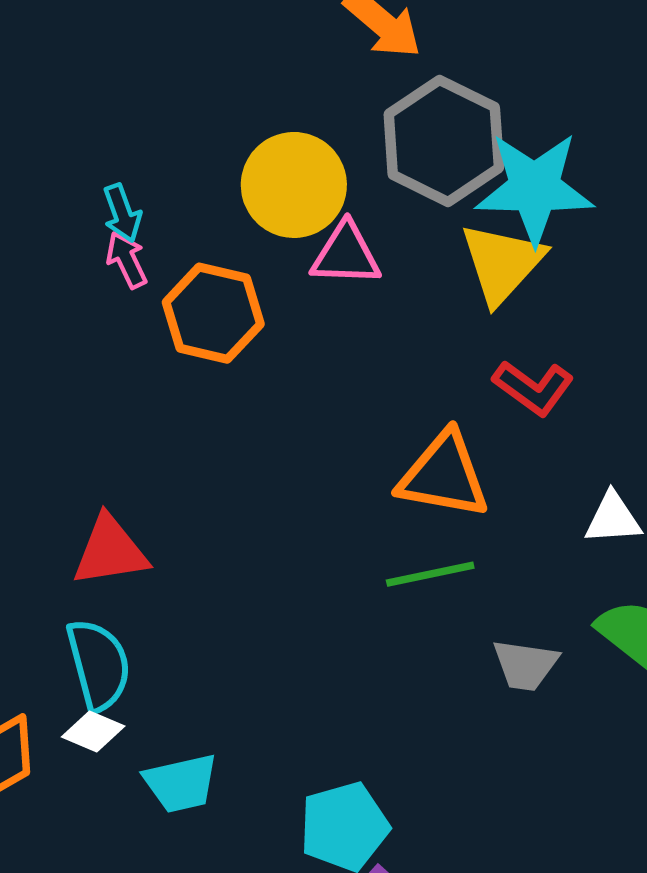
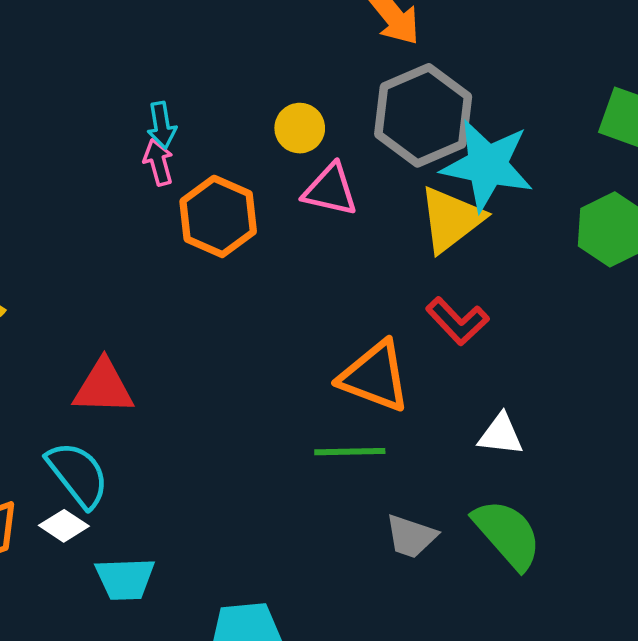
yellow circle: (294, 185) -> (300, 128), size x0.6
cyan semicircle: (99, 665) -> (78, 474), turned -34

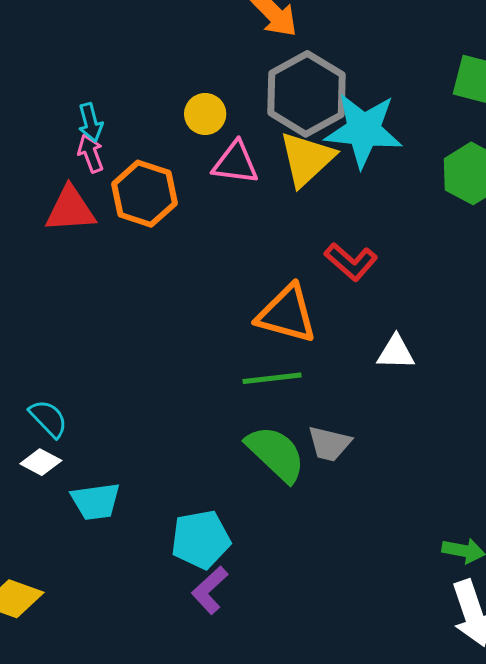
yellow triangle: (451, 219) -> (307, 159), moved
red triangle: (103, 387) -> (70, 209), moved
cyan semicircle: (78, 474) -> (48, 418), size x0.7
green semicircle: (507, 534) -> (276, 454), moved

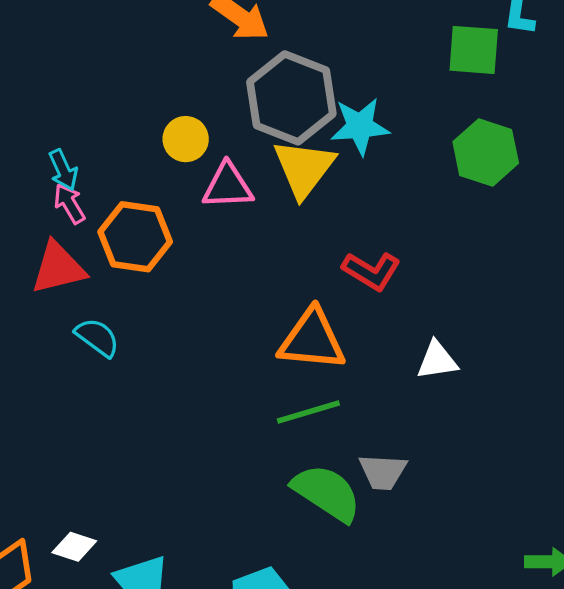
cyan star: (363, 130) -> (360, 126), size x0.7
cyan semicircle: (48, 418) -> (97, 337), moved

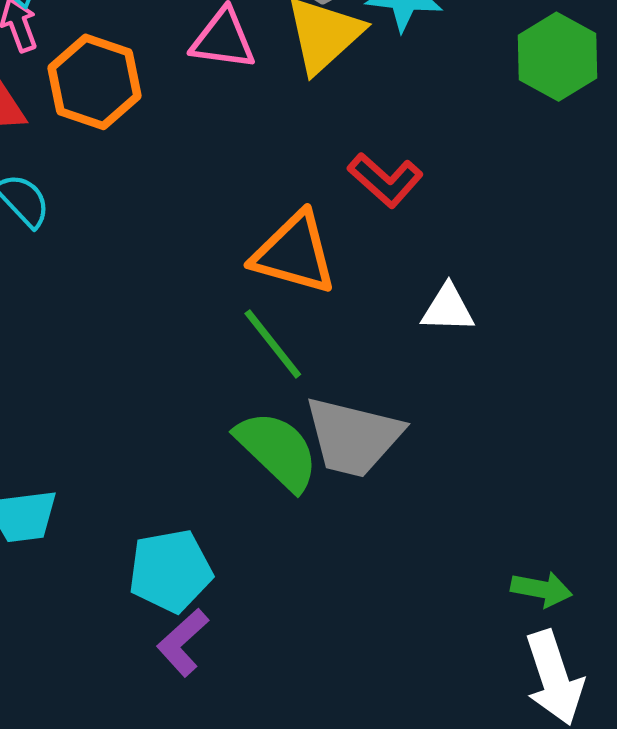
green line: (308, 412) -> (273, 344), turned 58
gray trapezoid: (383, 472) -> (353, 437), size x1.6

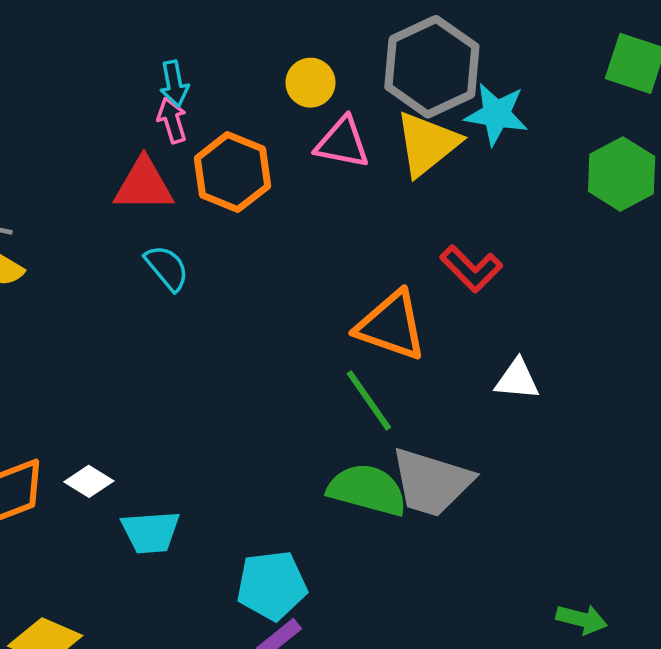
green semicircle: (277, 450) -> (367, 490), turned -32

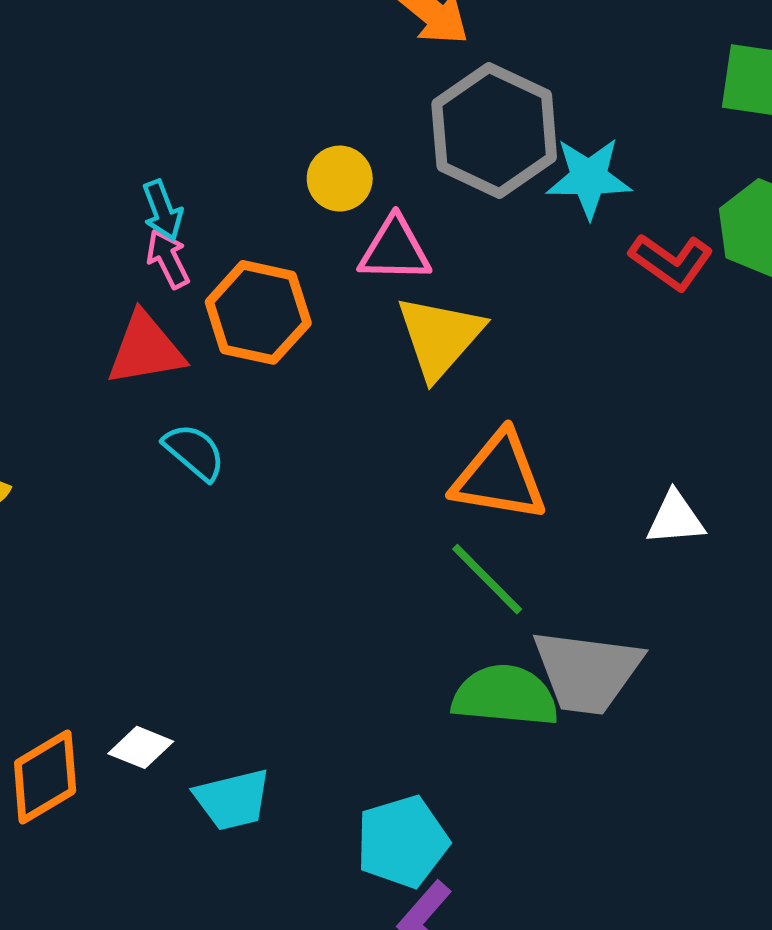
yellow triangle: (427, 144) -> (440, 337), moved
red L-shape: (471, 269) -> (671, 262), moved

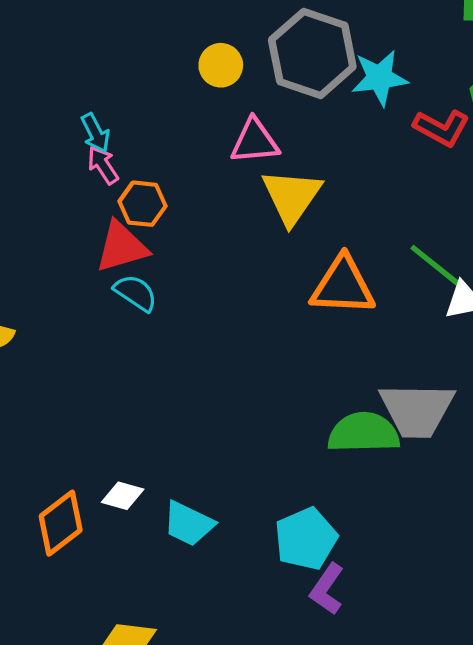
yellow circle: (340, 179) -> (221, 65), moved
orange hexagon: (258, 312) -> (142, 204), moved, size x0.7
red triangle: (146, 349) -> (122, 247), moved
green line: (487, 579) -> (436, 266), moved
cyan trapezoid: (233, 800) -> (188, 524), turned 46

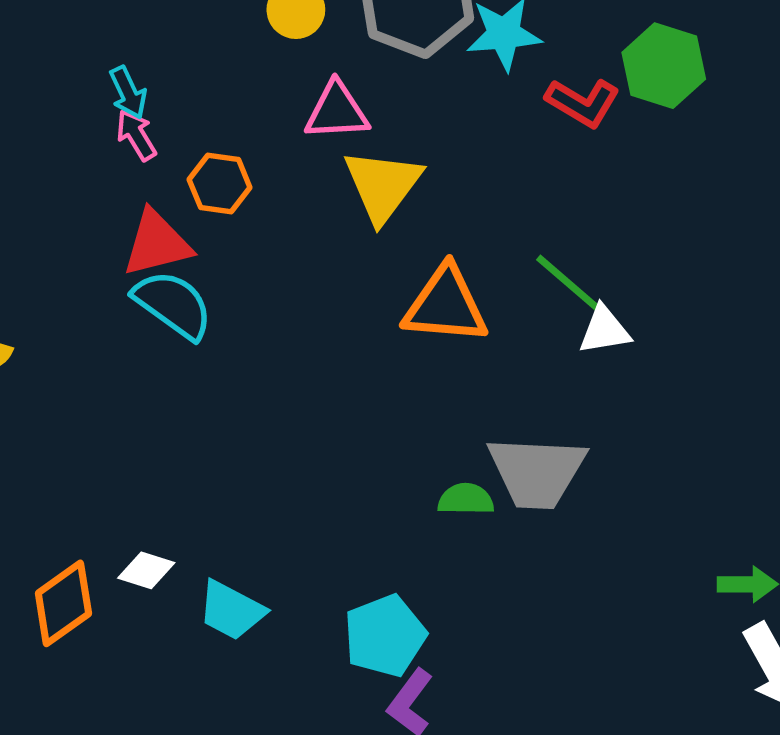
orange hexagon: (142, 204) -> (220, 184), moved
cyan semicircle: (136, 293) -> (173, 305), size x1.4
green semicircle: (364, 433) -> (466, 499), size x0.6

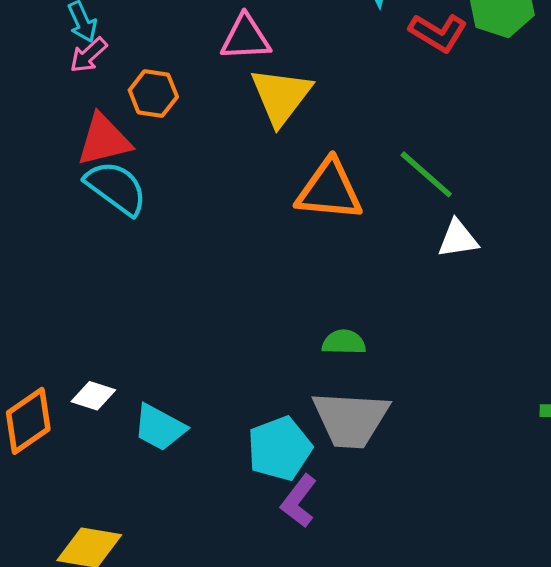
pink arrow: (136, 135) -> (88, 55), turned -102
white triangle: (604, 330) -> (458, 239), moved
gray trapezoid: (537, 472) -> (351, 419), moved

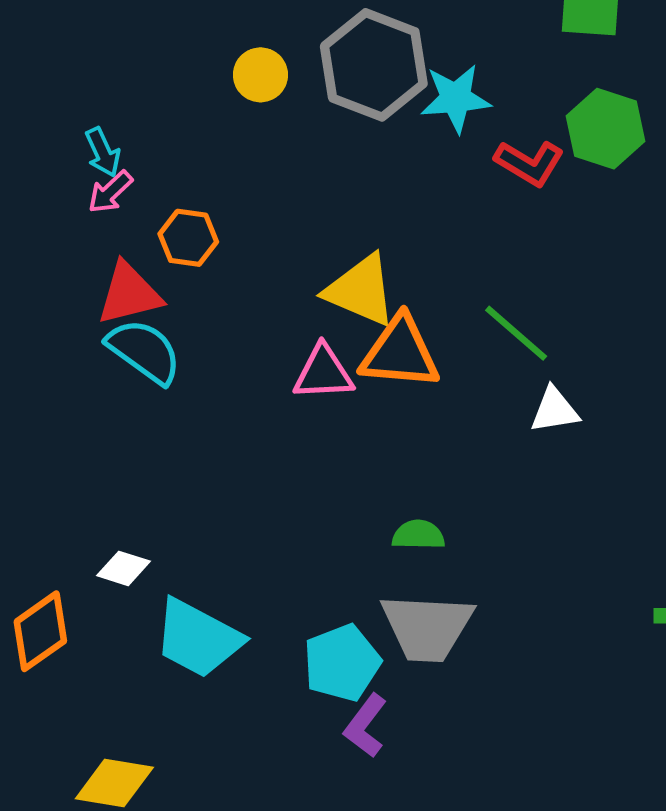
pink triangle: (246, 38) -> (323, 373), moved
yellow triangle: (281, 96) -> (361, 290), moved, turned -44
white diamond: (93, 396) -> (124, 568), moved
cyan trapezoid: (160, 427) -> (198, 638), size x1.4

